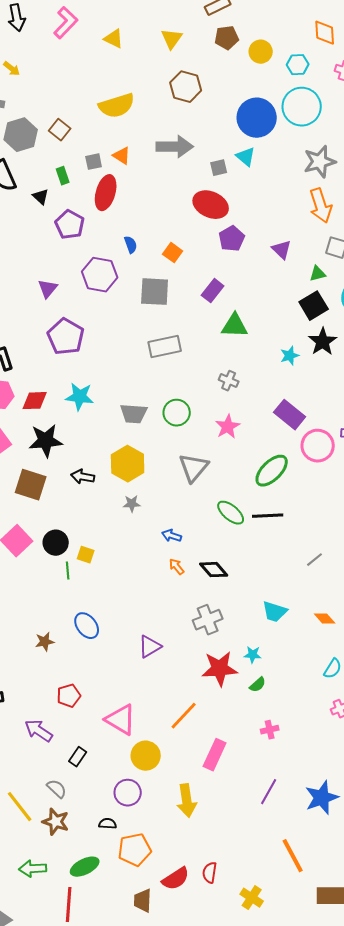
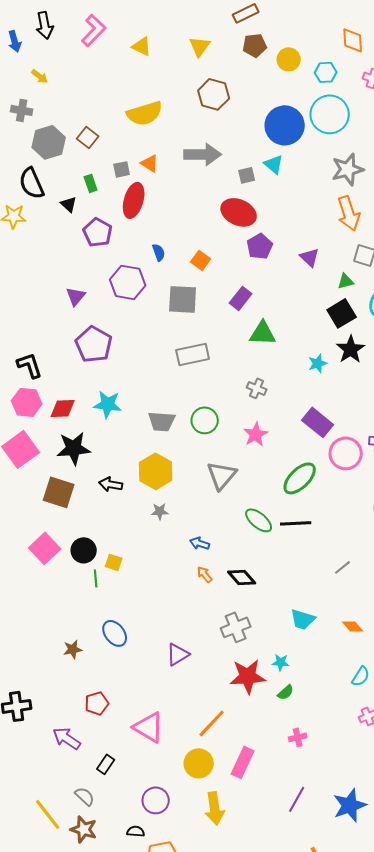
yellow circle: (146, 756) -> (199, 763), moved

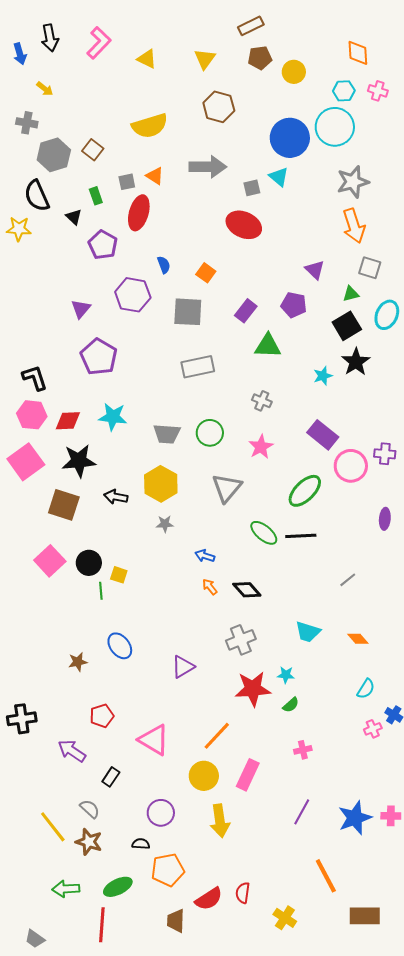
cyan hexagon: (326, 72) -> (344, 91), moved
purple pentagon: (260, 246) -> (294, 305), moved, turned -30

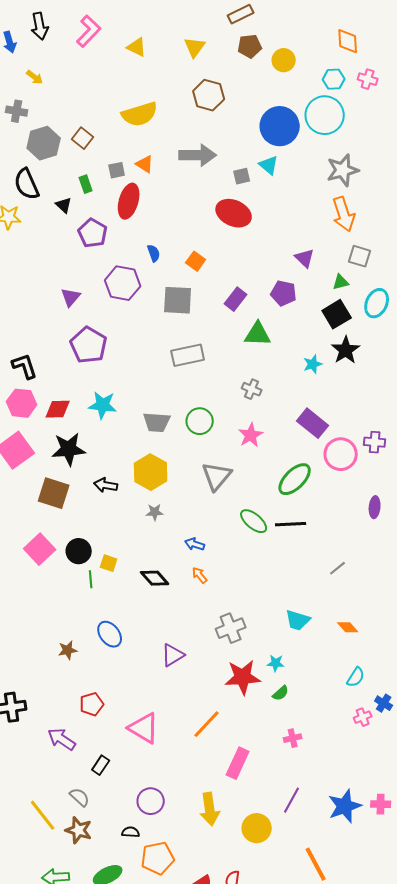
black diamond: (247, 590) -> (155, 578), moved
yellow circle: (204, 776) -> (257, 828), moved

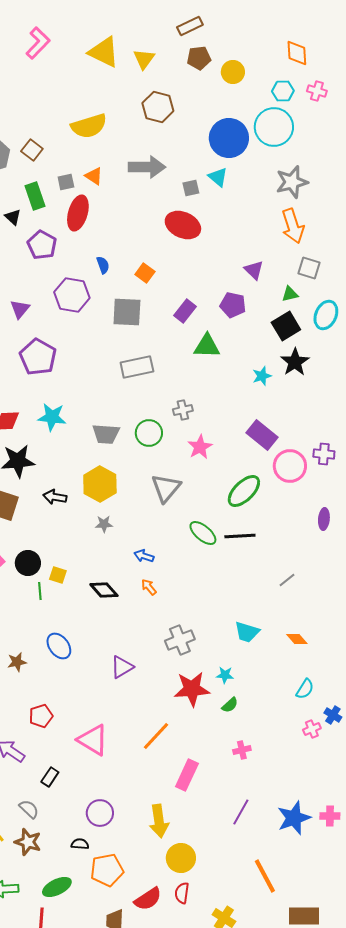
yellow triangle: (137, 47) -> (104, 52), moved, size x1.6
green rectangle: (86, 184) -> (35, 196), size x1.5
gray cross: (252, 389) -> (183, 410), moved, turned -36
yellow circle: (257, 828) -> (181, 858), moved

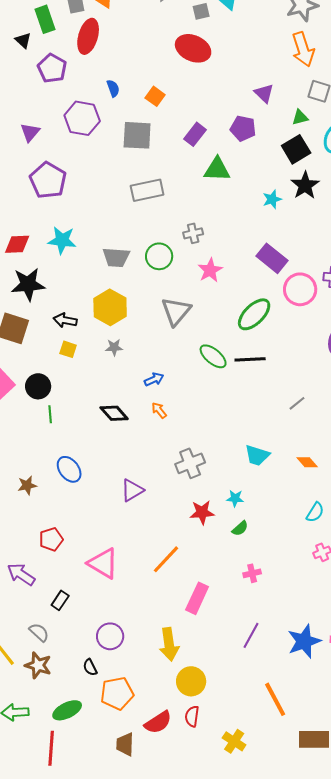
blue arrow: (144, 556) -> (154, 379), turned 138
yellow square: (58, 575) -> (68, 349), moved
red star: (192, 689) -> (202, 512), size x0.7
black semicircle: (80, 844) -> (90, 667), turned -120

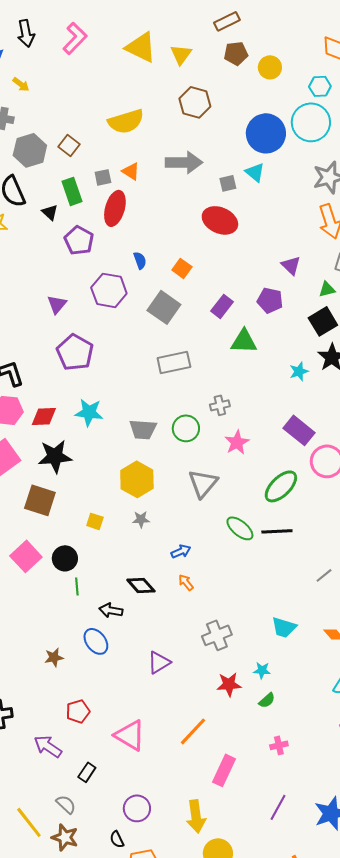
gray square: (137, 135) -> (164, 307), turned 32
black arrow: (65, 320) -> (111, 610), moved

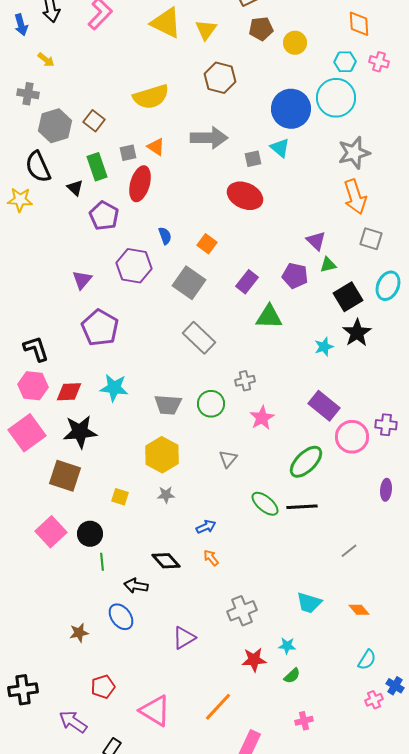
green triangle: (327, 289) -> (328, 265), moved
gray rectangle: (174, 362) -> (199, 338), turned 56
gray triangle: (203, 483) -> (228, 459), size x0.6

